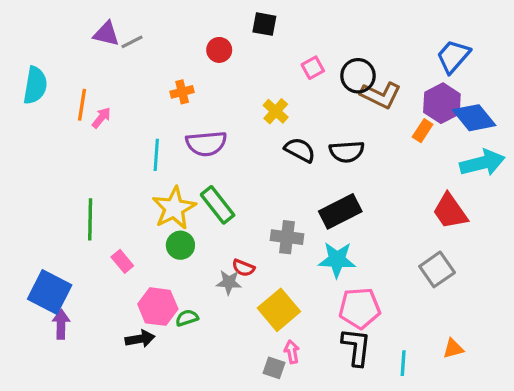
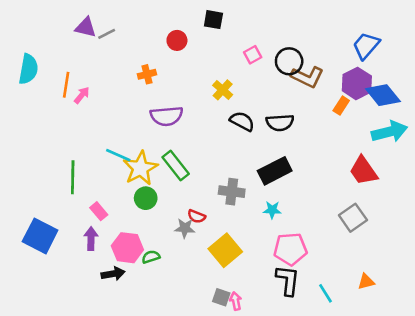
cyan line: (156, 155) -> (118, 155), moved, turned -70
cyan star: (337, 260) -> (272, 210), size x0.6
purple arrow: (61, 324) -> (91, 239), moved
pink arrow: (292, 352) -> (236, 301), moved
cyan line: (403, 363) -> (326, 293), turned -36

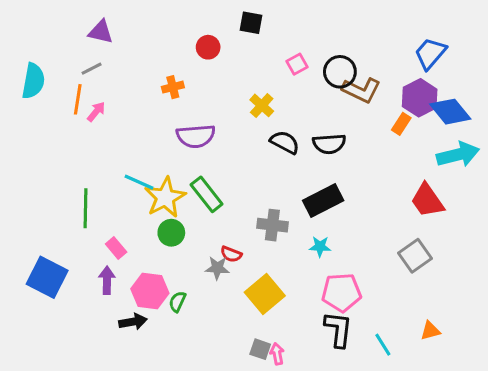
gray line: (107, 34) -> (92, 69), moved
green semicircle: (151, 257) -> (177, 302), turned -48

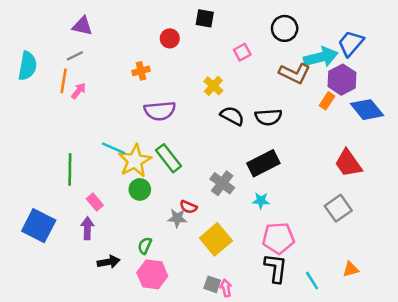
black circle: (340, 72) -> (285, 28), moved
blue diamond: (450, 112) -> (367, 110), moved
cyan arrow: (458, 155) -> (321, 57), moved
gray cross: (272, 225) -> (222, 183), turned 30
pink hexagon: (150, 291) -> (152, 274), moved

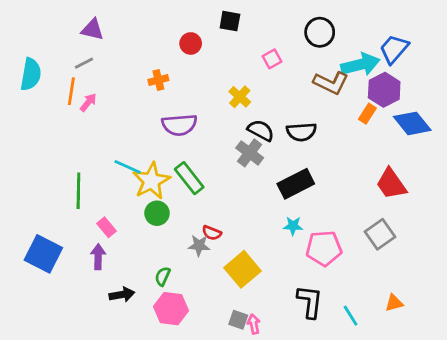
gray cross: (222, 183) -> (250, 153), moved
pink pentagon: (278, 238) -> (324, 248), moved

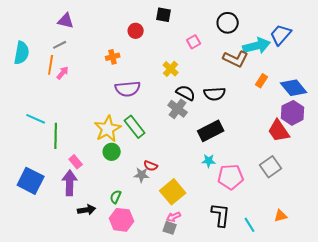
purple hexagon: (384, 90) -> (293, 113), moved
cyan line: (128, 167) -> (36, 119), moved
purple arrow: (98, 257) -> (70, 183), size x1.4
pink arrow: (254, 324) -> (174, 217), moved, turned -104

